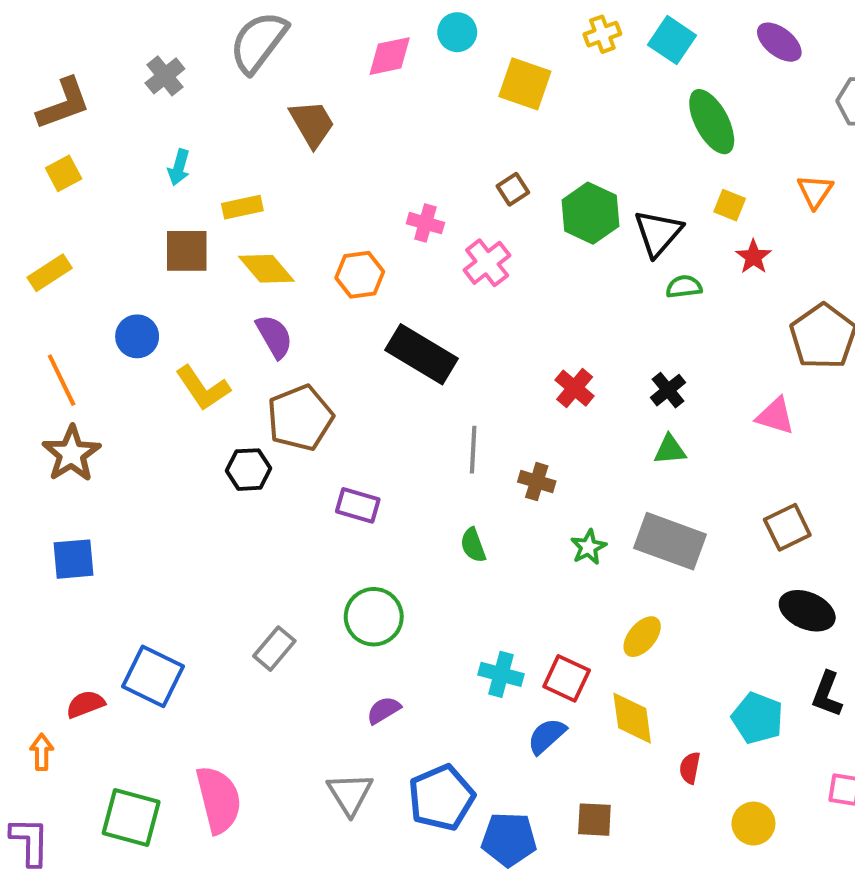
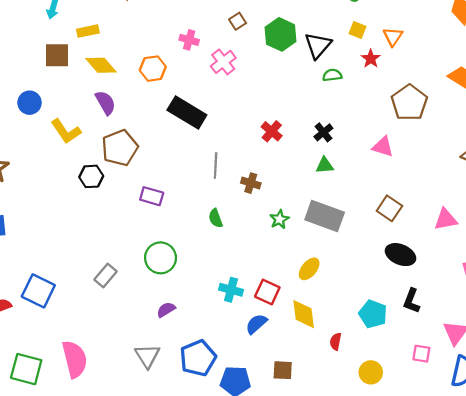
orange triangle: (815, 191) -> (393, 37), moved
brown square: (787, 527) -> (389, 208), turned -30

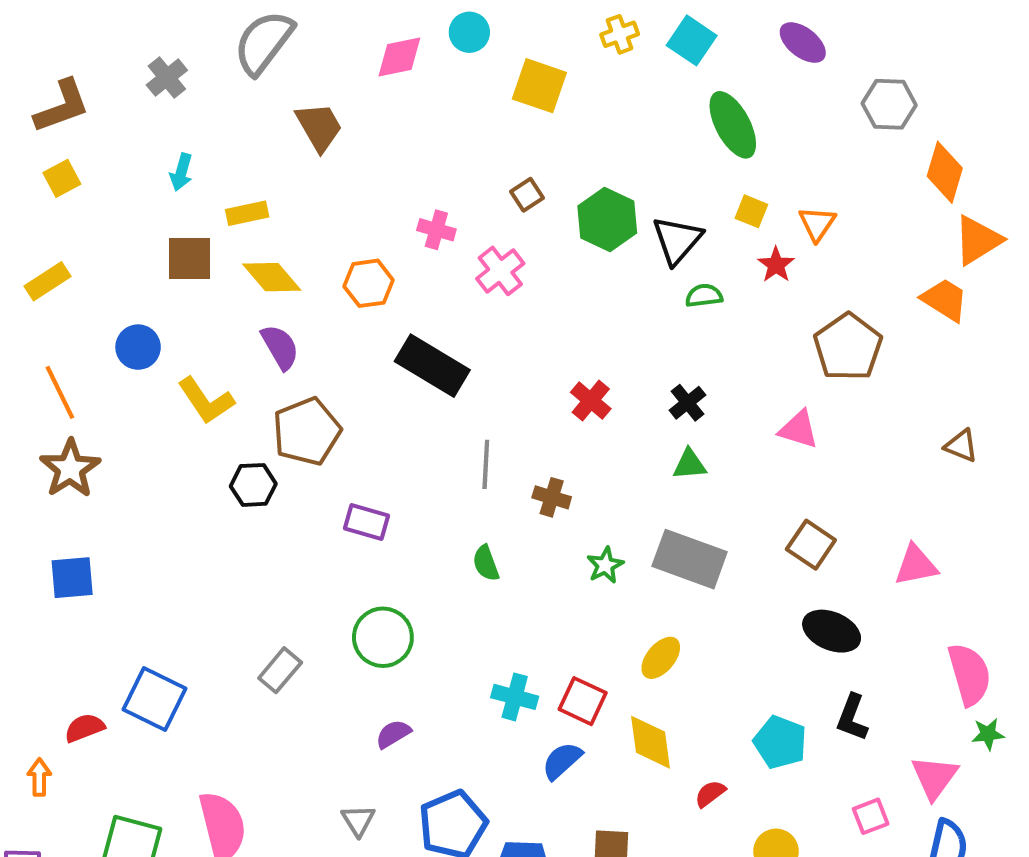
red semicircle: (336, 342) -> (710, 794), turned 42
pink square: (421, 354) -> (871, 816), turned -30
gray triangle: (147, 356) -> (358, 820), size x0.7

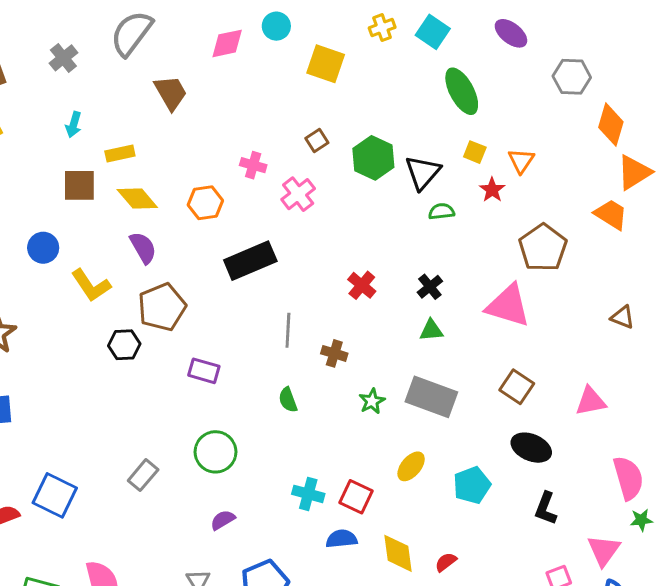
black rectangle: (432, 366) -> (250, 261), turned -54
pink triangle: (799, 429) -> (508, 306), size x1.6
yellow diamond: (650, 742) -> (398, 553), moved
cyan pentagon: (780, 742) -> (472, 485), moved, turned 30
blue semicircle: (562, 761) -> (342, 539), turned 36

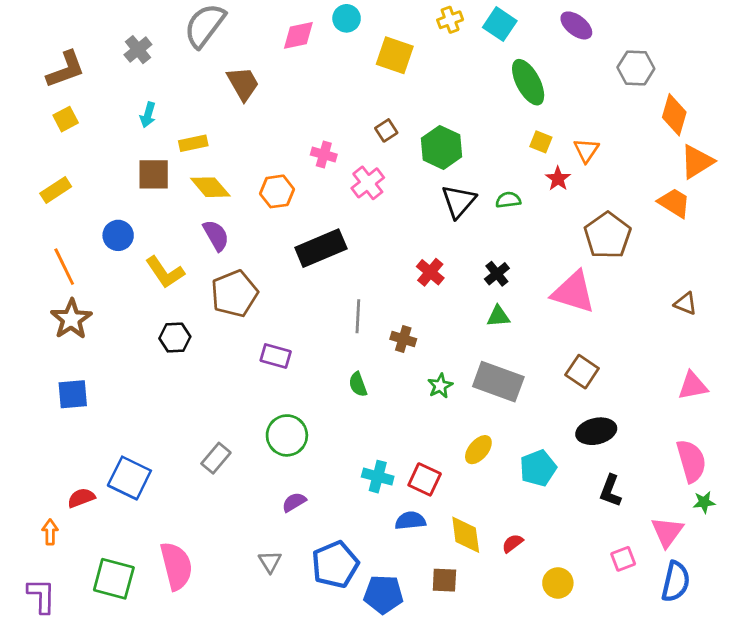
black triangle: (423, 172) -> (459, 201), moved
black hexagon: (124, 345) -> (175, 338), moved
pink triangle: (591, 401) -> (693, 386), moved
black ellipse: (531, 448) -> (596, 431), turned -36

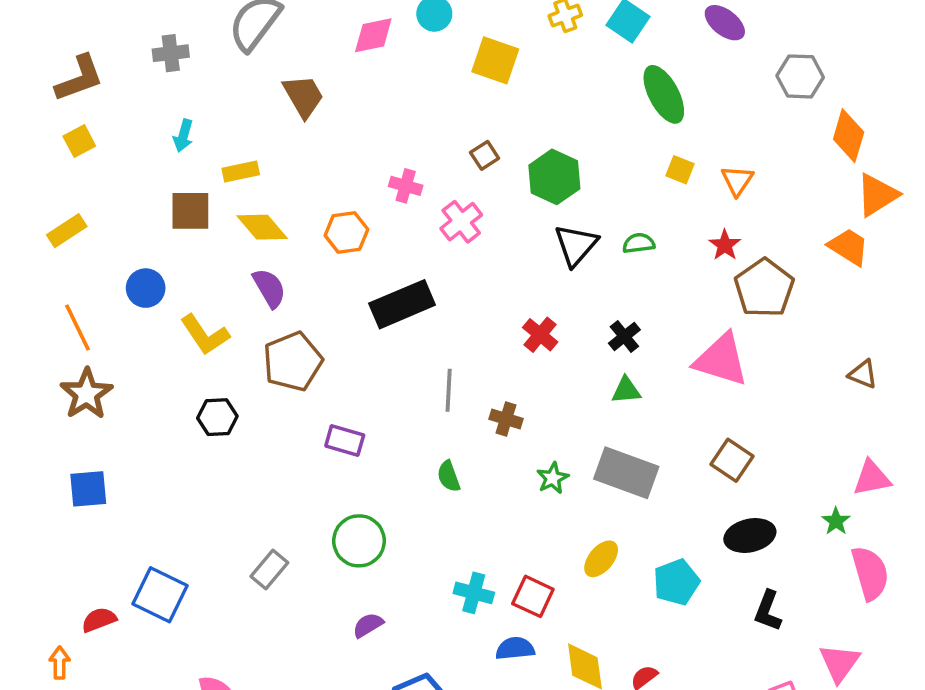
gray cross: (138, 50) -> (171, 53), turned 32
red star: (558, 179) -> (725, 245), moved
green star: (704, 502) -> (836, 521), moved, turned -30

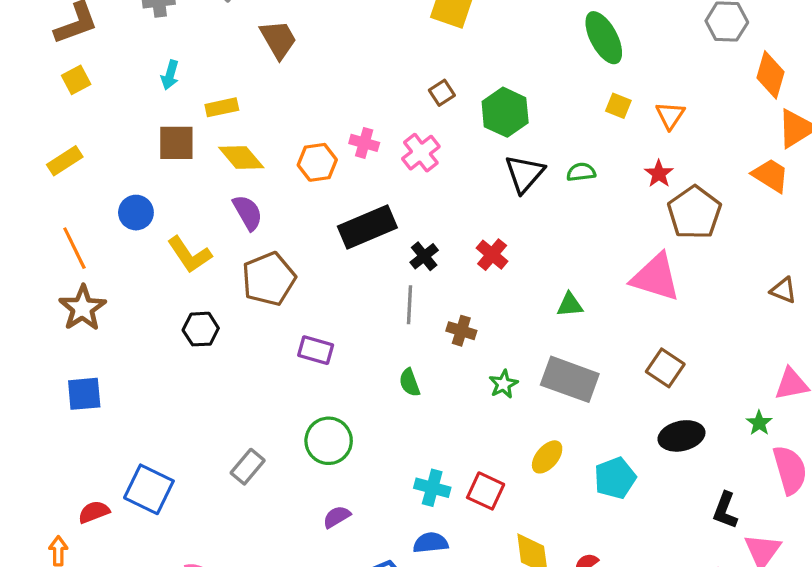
pink cross: (406, 186) -> (364, 143), moved
black cross: (624, 336) -> (424, 256), moved
black L-shape: (768, 611) -> (725, 510), moved
blue semicircle: (515, 648) -> (431, 543), moved

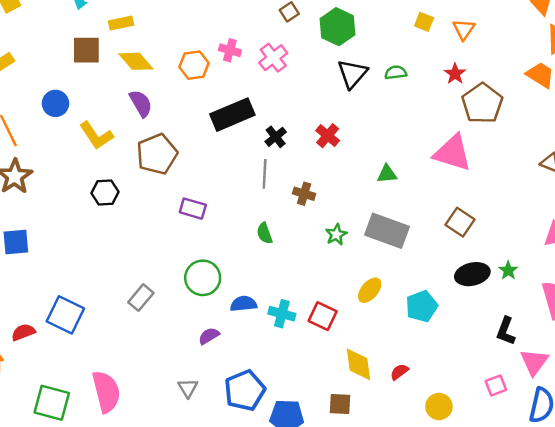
green star: (759, 423) -> (508, 270), moved
blue semicircle: (431, 543) -> (243, 304), moved

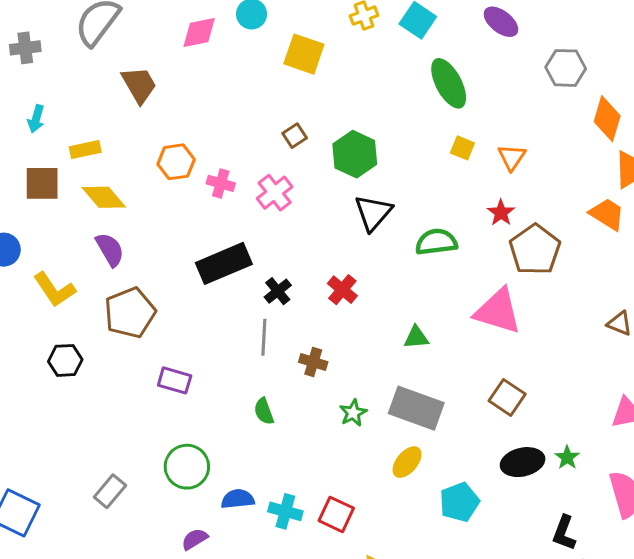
orange hexagon: (194, 65) -> (176, 162), moved
green semicircle: (396, 72) -> (436, 242), moved, size x1.5
yellow ellipse: (370, 290) -> (407, 462), moved

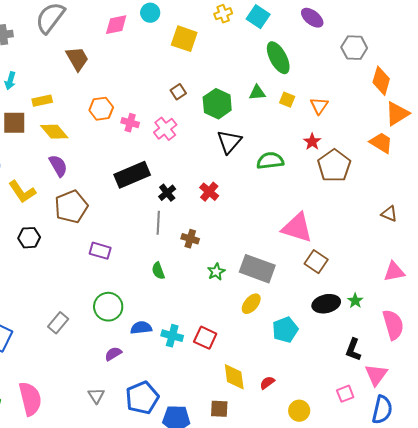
pink triangle: (498, 311) -> (297, 228), moved
green triangle: (416, 337) -> (257, 93), moved

